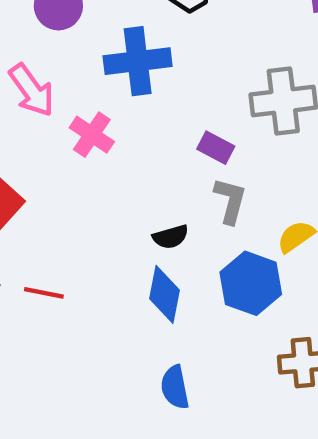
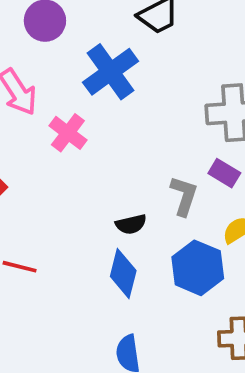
blue cross: (138, 61) -> (111, 72), turned -32
purple rectangle: (216, 148) -> (224, 173), moved

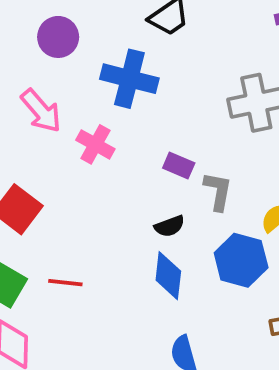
blue cross: (111, 72) -> (129, 79), turned -32
purple rectangle: (224, 173) -> (179, 166), moved

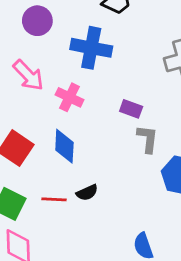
gray L-shape: (218, 191) -> (148, 139), moved
black semicircle: (170, 226) -> (87, 193), moved
blue diamond: (168, 276) -> (64, 146), moved

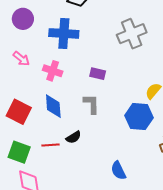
pink arrow: (28, 75) -> (21, 59), size x0.7
gray L-shape: (148, 139) -> (91, 104), moved

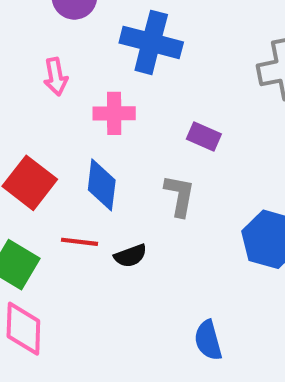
pink arrow: (21, 59) -> (56, 77), turned 30
pink cross: (53, 71) -> (114, 113), turned -30
red line: (50, 145) -> (79, 242), moved

